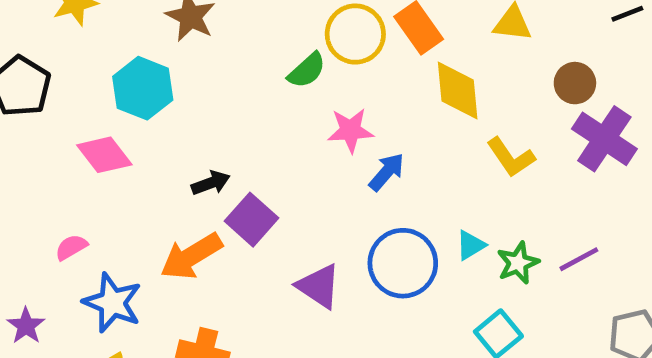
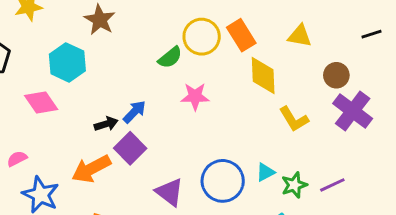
blue arrow: (387, 172) -> (134, 112), moved

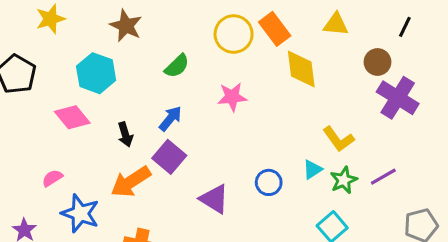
black line: (372, 34) -> (405, 27), moved, turned -42
green semicircle: (170, 57) -> (177, 66), moved
yellow L-shape: (294, 119) -> (339, 139), moved
black arrow: (106, 124) -> (125, 135), moved, turned 95
blue circle: (223, 181) -> (269, 182), size x0.6

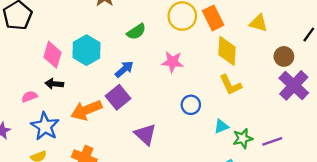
cyan hexagon: (96, 73) -> (86, 50), moved
pink diamond: (72, 117) -> (52, 55), turned 45
black arrow: (125, 135) -> (54, 84), moved, turned 102
yellow L-shape: (339, 139) -> (230, 85), moved
blue circle: (269, 182) -> (191, 105), moved

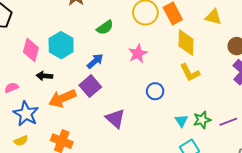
pink star: (172, 62) -> (138, 54), turned -30
black arrow: (54, 84) -> (44, 76), moved
cyan triangle: (221, 126) -> (181, 121), moved, turned -40

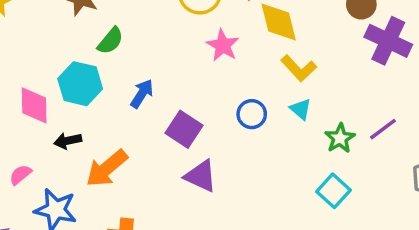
green semicircle: (105, 27) -> (110, 41), moved
pink star: (138, 54) -> (223, 45), moved
purple square: (90, 86) -> (184, 129), moved
cyan triangle: (181, 121) -> (301, 109), moved

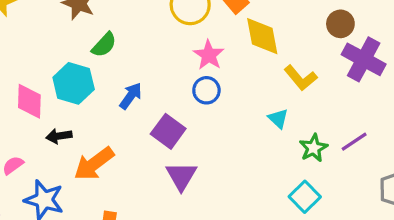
yellow L-shape: (299, 68) -> (301, 78), moved
blue circle: (252, 114) -> (206, 90), moved
purple triangle: (201, 176) -> (181, 176), turned 32

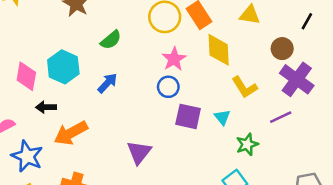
green semicircle: (104, 45) -> (111, 40), moved
purple square: (168, 131) -> (188, 116), moved, turned -32
purple line: (354, 142) -> (281, 117), moved

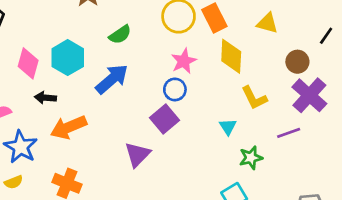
blue arrow: (107, 83) -> (112, 79), size x1.5
purple square: (188, 116) -> (165, 119), moved, turned 32

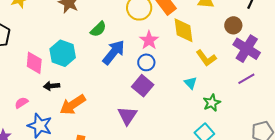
blue arrow: (112, 79) -> (114, 52), moved
purple line: (289, 133) -> (246, 79), moved

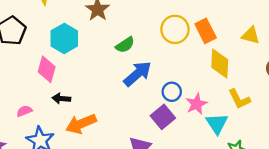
pink star: (149, 40) -> (196, 104), moved
cyan hexagon: (63, 53) -> (64, 38), moved
cyan triangle: (191, 83) -> (217, 124), size x1.5

